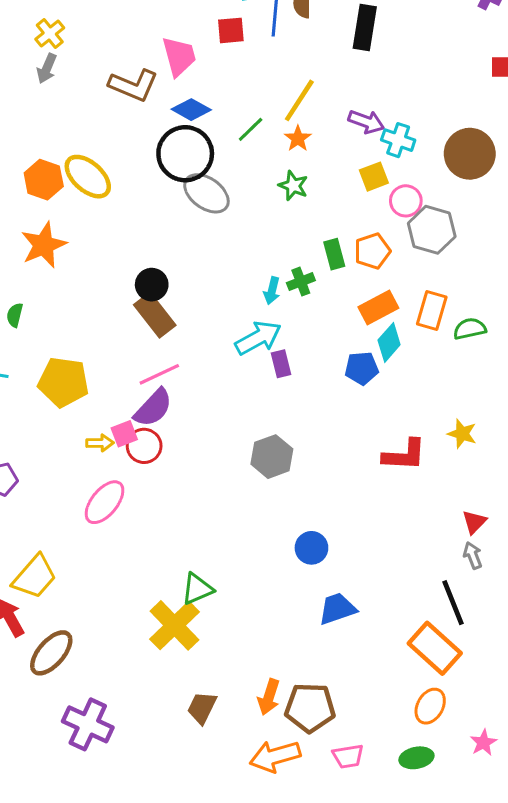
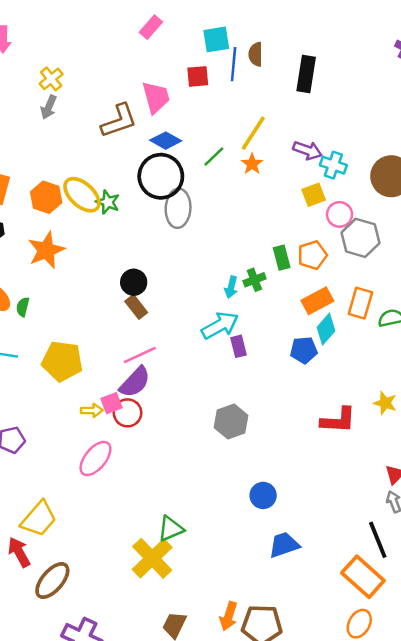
brown L-shape: (133, 85) -> (119, 121), turned -42
green star: (293, 186) -> (108, 202), moved
gray ellipse: (206, 193) -> (178, 208), turned 57
brown rectangle: (155, 315) -> (136, 307), size x0.7

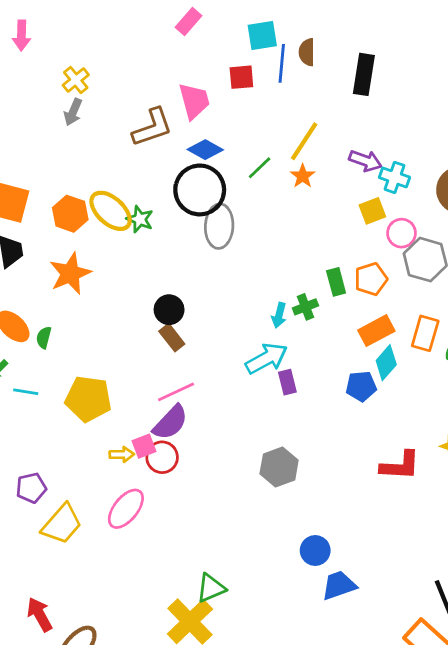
yellow trapezoid: (39, 519) -> (62, 524), moved
blue trapezoid: (284, 545) -> (339, 585), moved

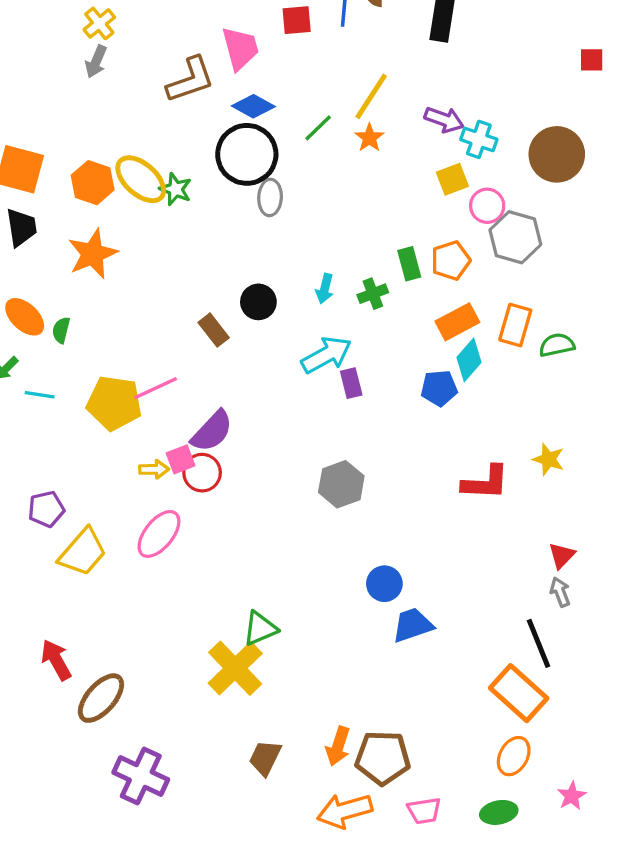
gray ellipse: (219, 226) -> (270, 197), size x0.7
black circle: (169, 310) -> (258, 302), moved
cyan arrow: (279, 315) -> (325, 289), moved
pink line: (176, 392) -> (156, 388), moved

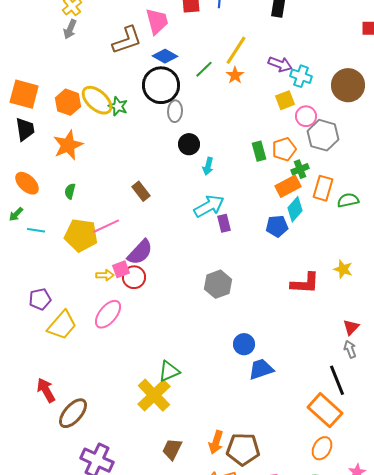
green cross: (373, 294) -> (300, 169), moved
black circle: (258, 302) -> (189, 144), moved
green semicircle: (61, 330) -> (70, 191), moved

